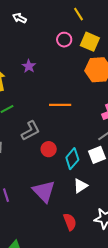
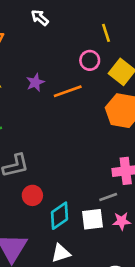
yellow line: (79, 14) -> (106, 33), moved
orange line: (60, 105) -> (68, 91), moved, turned -35

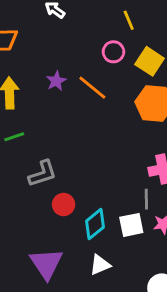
orange line: (68, 91) -> (92, 88), turned 64
gray line: (108, 197) -> (146, 199), turned -66

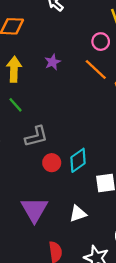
orange line: (92, 88) -> (96, 69), moved
green line: (14, 137) -> (15, 105), turned 63
cyan diamond: (95, 224) -> (78, 160), moved

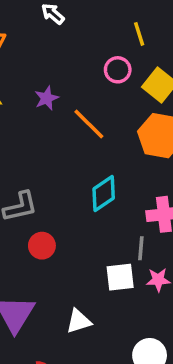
orange line: (96, 69) -> (89, 124), moved
cyan diamond: (78, 160) -> (104, 194), moved

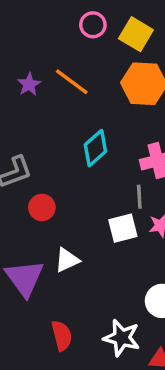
purple star: (47, 98) -> (29, 84), moved
white triangle: (79, 321) -> (67, 260), moved

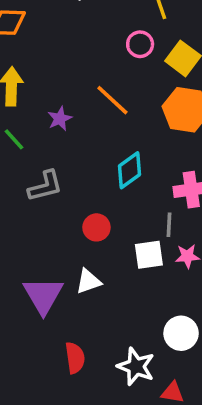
purple star: (29, 84) -> (60, 119), moved
red circle: (42, 207) -> (96, 227), moved

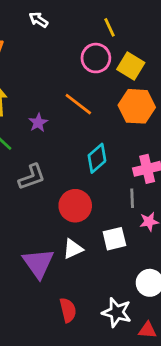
pink circle: (140, 44) -> (96, 58), size x1.4
red circle: (96, 227) -> (75, 206), size x1.5
white square: (149, 255) -> (114, 239), moved

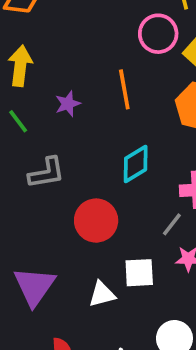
orange line: (78, 104) -> (124, 89), turned 32
gray line: (132, 198) -> (172, 224), turned 30
white triangle: (73, 249) -> (102, 294), moved

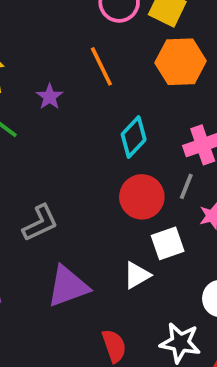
gray L-shape: (47, 173) -> (40, 223), moved
red circle: (96, 221) -> (142, 197), moved
purple triangle: (34, 286) -> (68, 286), turned 51

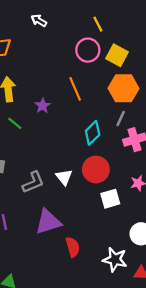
gray line: (186, 186) -> (121, 119), moved
white triangle: (137, 275) -> (64, 177), moved, turned -42
red semicircle: (114, 346) -> (73, 247), moved

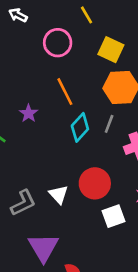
pink circle: (88, 50) -> (58, 43), moved
gray line: (121, 119) -> (109, 124), moved
cyan diamond: (93, 133) -> (80, 127), moved
purple triangle: (48, 222) -> (43, 247), turned -40

